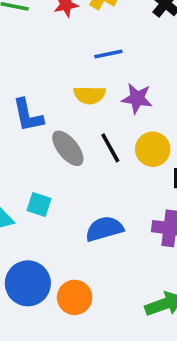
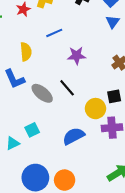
yellow semicircle: (89, 95) -> (26, 52), moved, turned -84
yellow circle: (153, 149) -> (95, 109), moved
cyan square: (39, 205) -> (32, 130), turned -32

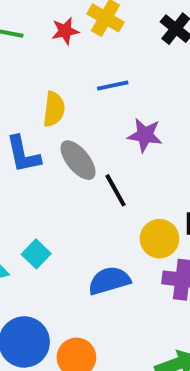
gray ellipse: (42, 93) -> (78, 160), moved
cyan square: (32, 130) -> (36, 254), turned -32

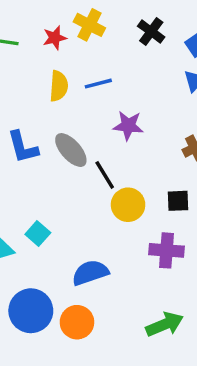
yellow semicircle: (54, 109) -> (59, 86), moved
yellow circle: (160, 239) -> (128, 205), moved
blue semicircle: (109, 281) -> (90, 273), moved

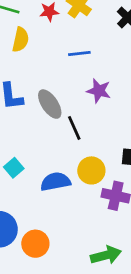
yellow semicircle: (59, 86) -> (21, 40), moved
yellow circle: (128, 205) -> (91, 170), moved
blue semicircle: (90, 273) -> (55, 182), moved

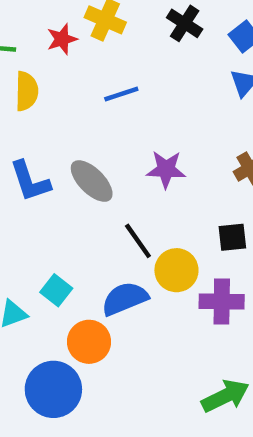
purple star: (99, 91) -> (166, 169), moved
black line: (74, 128) -> (138, 241), moved
orange circle: (35, 244) -> (89, 342), moved

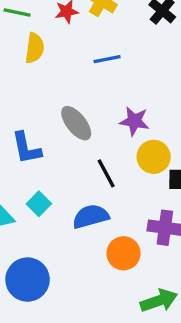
blue L-shape: (30, 181) -> (26, 148), moved
yellow circle: (176, 270) -> (154, 157), moved
orange circle: (89, 342) -> (124, 253), moved

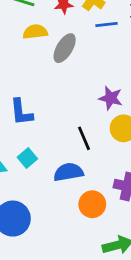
yellow semicircle: (35, 48) -> (35, 32), turned -110
blue line: (107, 59) -> (107, 24), moved
gray ellipse: (76, 123) -> (65, 48), moved, turned 64

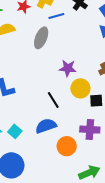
gray ellipse: (65, 48) -> (41, 38), moved
cyan square: (27, 158) -> (15, 131), moved

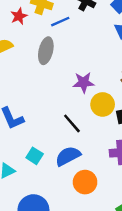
cyan square: (15, 131) -> (35, 156), moved
orange circle: (67, 146) -> (85, 182), moved

